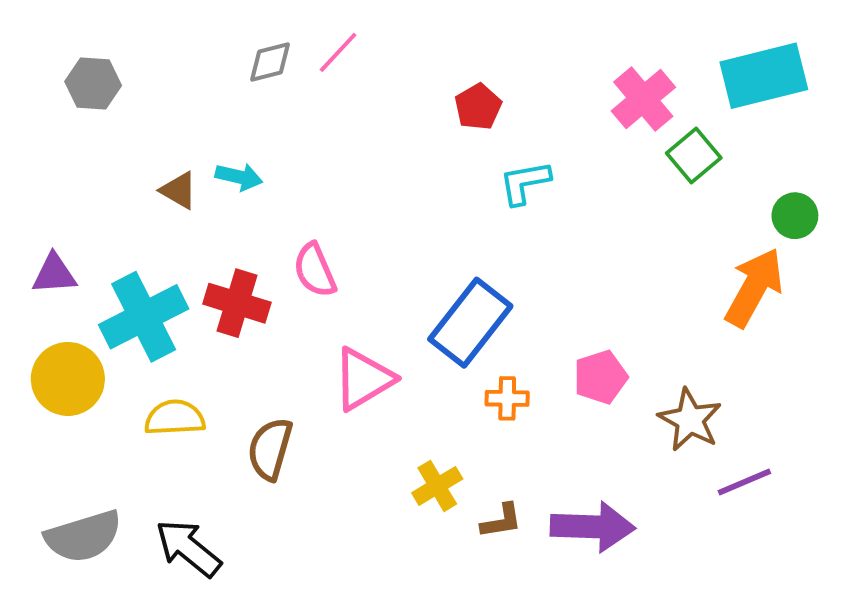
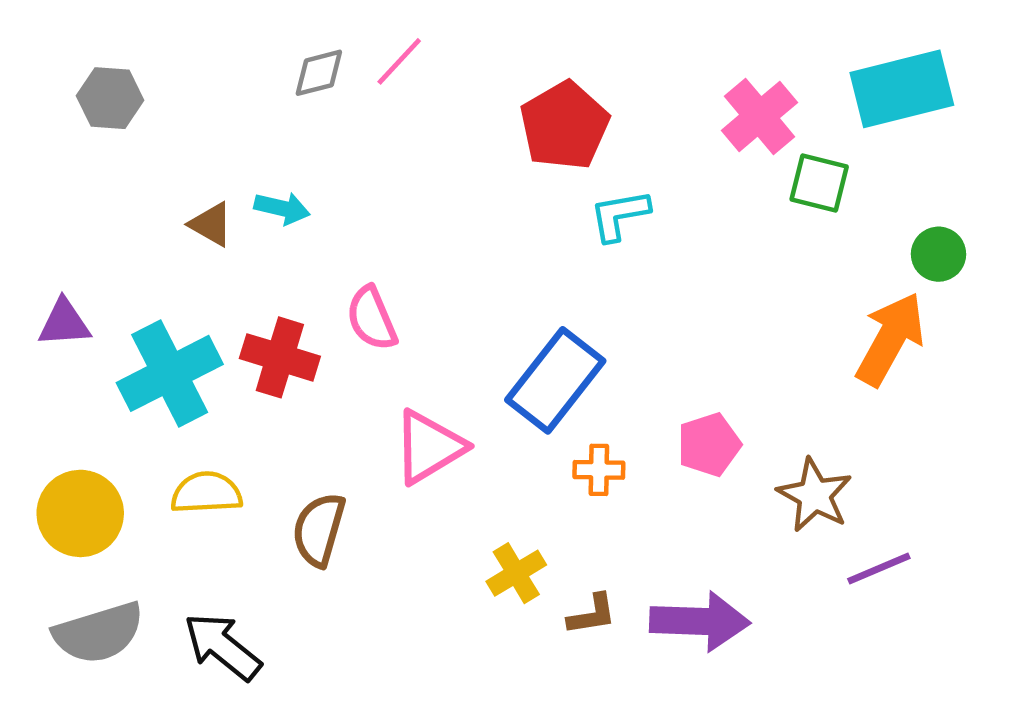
red pentagon: (478, 107) -> (564, 126), size x1.6
green square: (694, 155) -> (819, 183), turned -36
yellow circle: (68, 379) -> (80, 513), moved

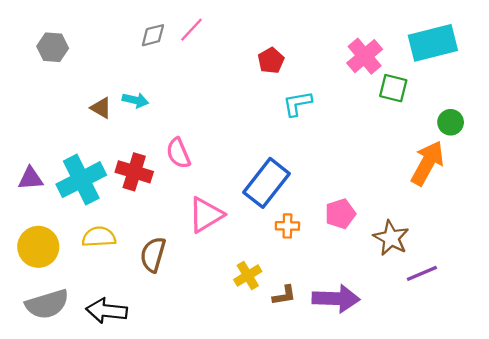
red pentagon: (564, 126) -> (271, 61), size x0.6
purple triangle: (64, 323) -> (31, 178), moved
black arrow: (222, 647) -> (107, 311), turned -33

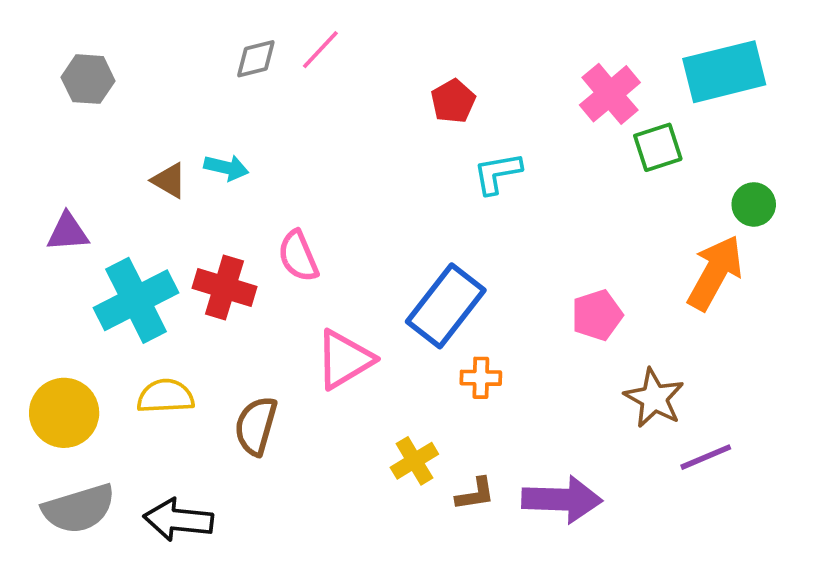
green square: (393, 88) -> (658, 147), turned -32
purple triangle: (31, 178) -> (68, 232), moved
pink pentagon: (340, 214) -> (597, 315), moved

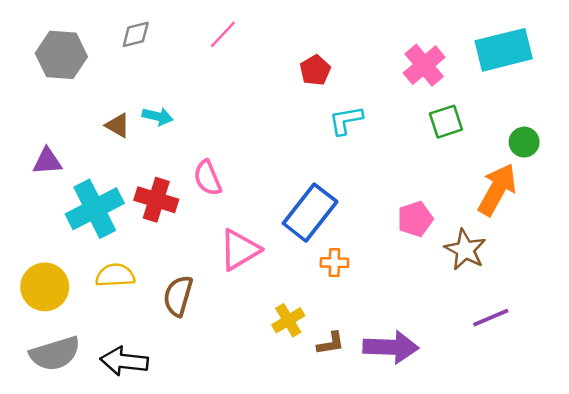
gray diamond: (256, 59) -> (136, 34), moved
gray hexagon: (88, 79) -> (61, 55), size x1.4
green square: (658, 147) -> (446, 122), moved
brown star: (654, 398) -> (465, 250), moved

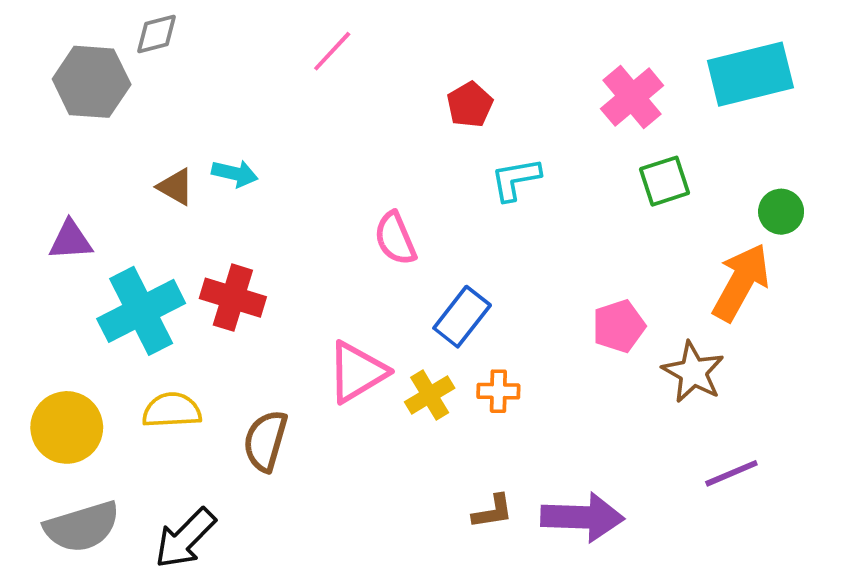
gray diamond: (136, 34) -> (156, 34), moved
pink semicircle: (208, 178) -> (395, 238), moved
blue rectangle: (310, 213) -> (462, 317), size x0.7
yellow cross: (288, 320) -> (430, 395), moved
black arrow: (124, 361) -> (185, 538), turned -51

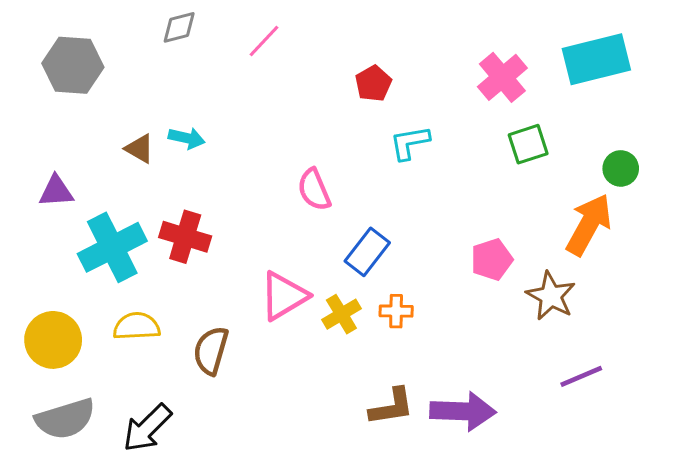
gray diamond: (156, 34) -> (179, 27), moved
brown L-shape: (493, 511) -> (392, 407), size x1.4

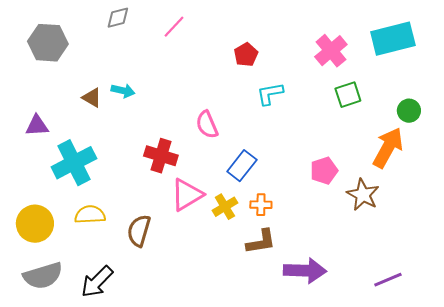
red cross: (185, 237) -> (161, 156), moved
purple line: (581, 376) -> (388, 280), moved
brown L-shape: (392, 407) -> (261, 242), moved

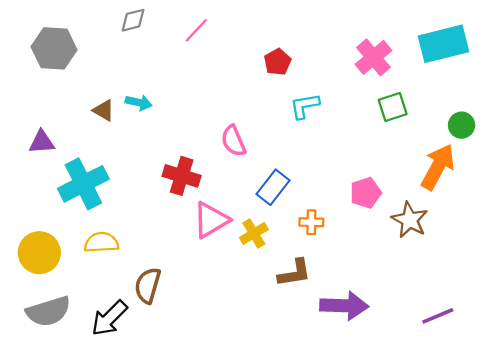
orange cross: (261, 205) -> (311, 222), moved
brown semicircle: (139, 231) -> (148, 285), moved

